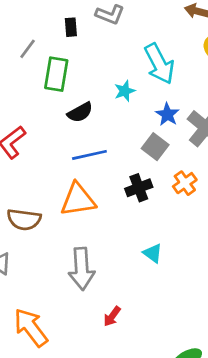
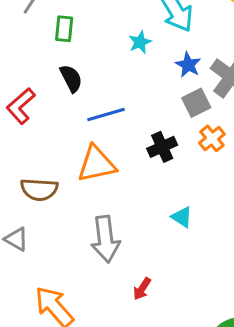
green rectangle: (56, 74) -> (64, 29), size x0.7
black semicircle: (80, 112) -> (71, 78), moved, turned -85
gray square: (155, 147) -> (196, 103), moved, turned 30

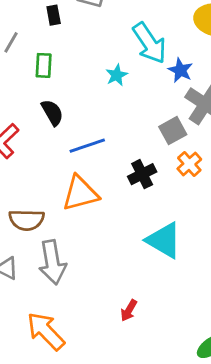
blue star: (188, 65) -> (180, 70), moved
cyan triangle: (182, 217) -> (164, 240), size x1.8
gray arrow: (105, 239) -> (52, 262), moved

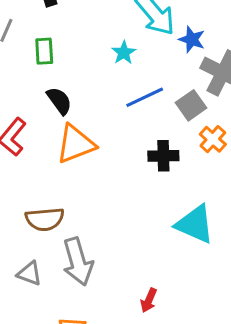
blue line: (87, 146) -> (145, 97), moved
black cross: (142, 174) -> (163, 156), turned 32
orange triangle: (80, 193) -> (76, 144), moved
red arrow: (129, 310) -> (149, 300), moved

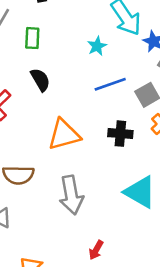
orange triangle: (76, 144) -> (64, 135), moved
gray arrow: (78, 262) -> (71, 195), moved

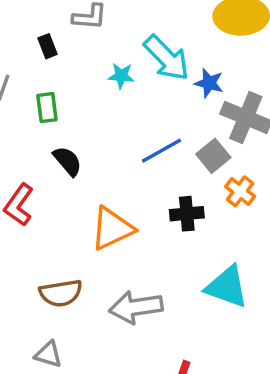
cyan star: (97, 46) -> (121, 76), moved, turned -30
gray arrow: (71, 195) -> (136, 307), turned 102

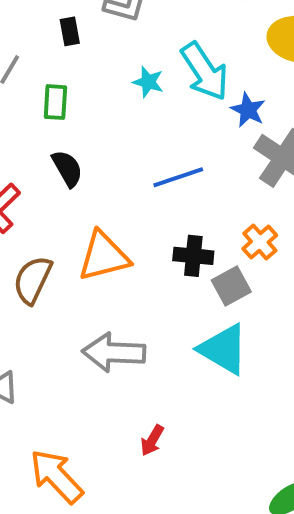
gray square: (213, 156) -> (231, 286), moved
brown semicircle: (61, 293) -> (33, 280), moved, turned 114

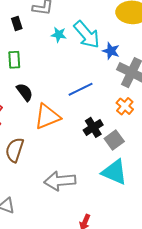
cyan star: (148, 82) -> (59, 35), moved
orange cross: (260, 242) -> (125, 106), moved
orange triangle: (104, 256) -> (47, 117), moved
black cross: (193, 256) -> (93, 127), turned -30

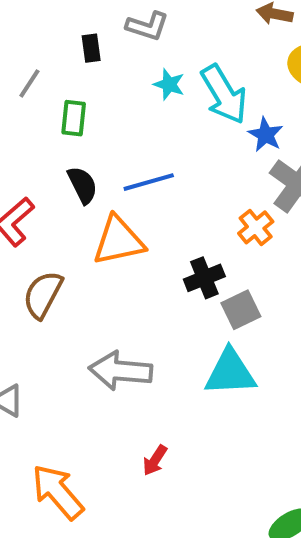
blue line: (81, 89) -> (149, 182), moved
orange cross: (125, 106) -> (256, 227), moved
cyan triangle: (114, 172) -> (230, 372), turned -36

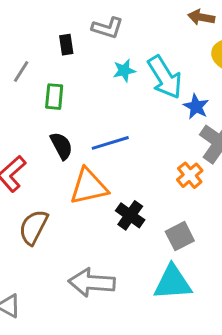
cyan star: (169, 84) -> (124, 71), turned -30
black cross: (204, 278) -> (130, 215), moved, turned -32

